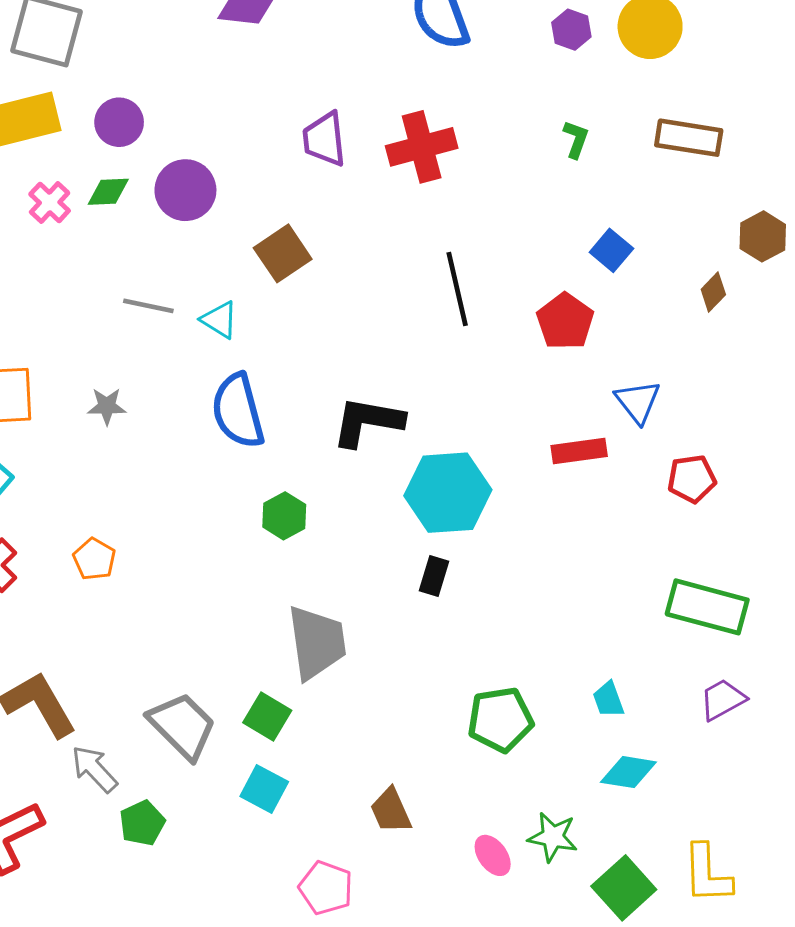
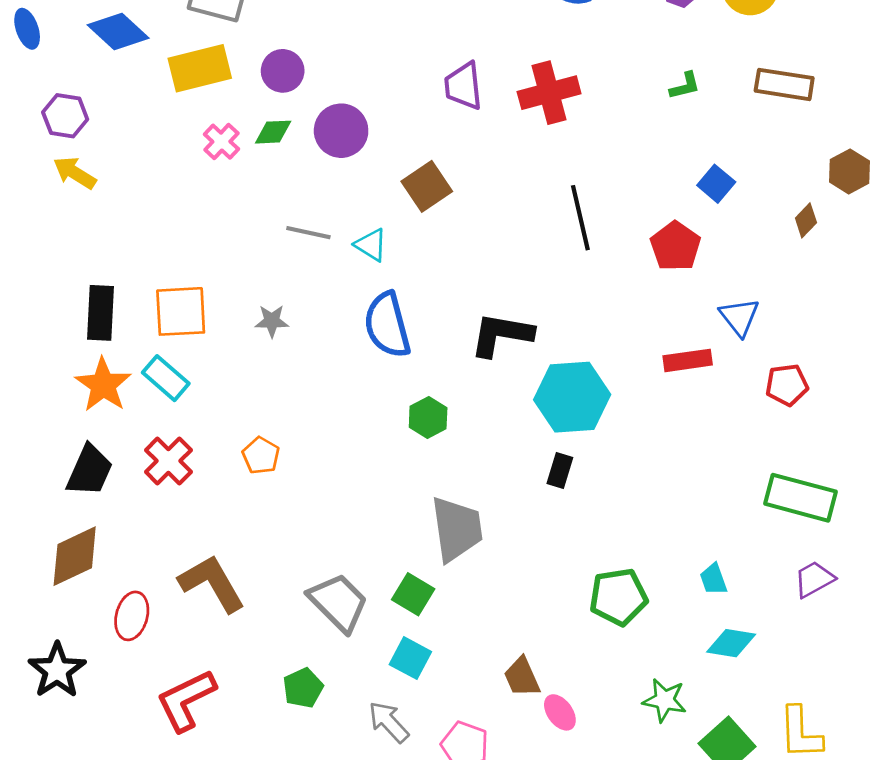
green L-shape: (576, 139) -> (685, 86), turned 56
gray arrow: (94, 769) -> (389, 722), moved
pink ellipse: (493, 855) -> (560, 712), moved

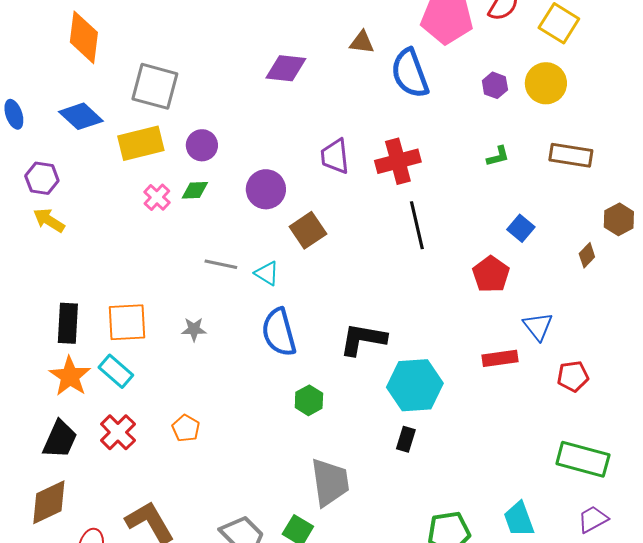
purple circle: (341, 131) -> (266, 189), moved
black line: (580, 218) -> (417, 225), moved
cyan trapezoid: (713, 579) -> (519, 519), size x1.5

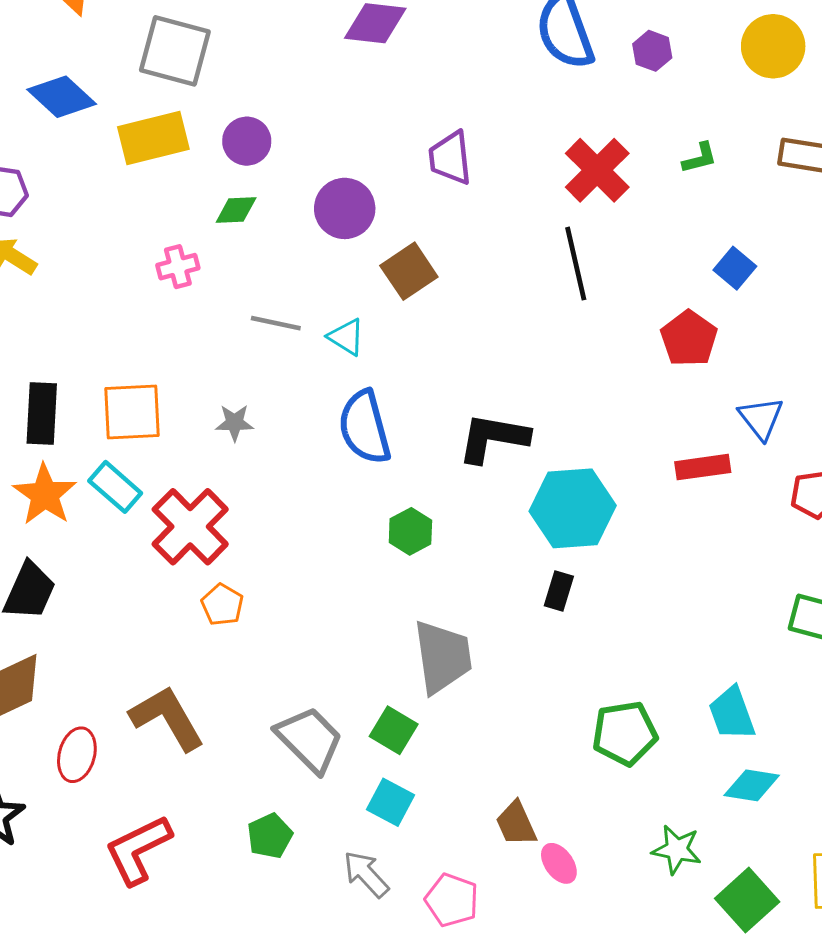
purple hexagon: (495, 85) -> (652, 51), moved
red cross: (398, 161) -> (597, 170), moved, turned -30
pink cross: (157, 197) -> (178, 267), moved, turned 32
orange pentagon: (186, 428) -> (222, 605), moved
red cross: (118, 432) -> (190, 527), moved, size x1.4

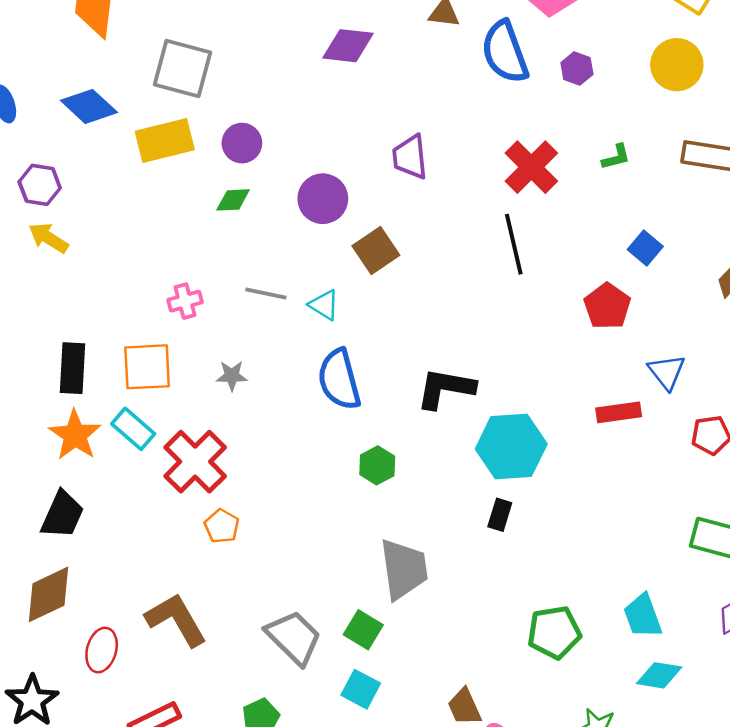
pink cross: (178, 267) -> (185, 301), moved

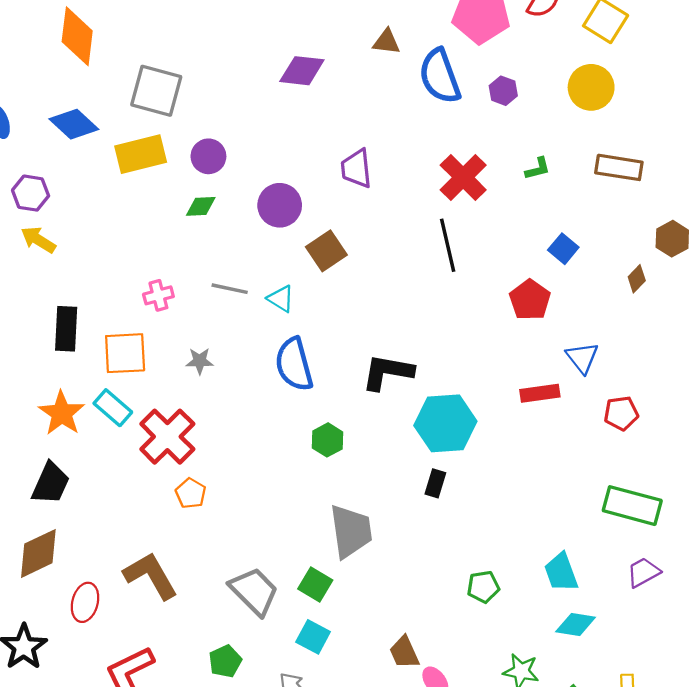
black rectangle: (73, 368) -> (66, 329), moved
green pentagon: (554, 632) -> (483, 587), size x0.7

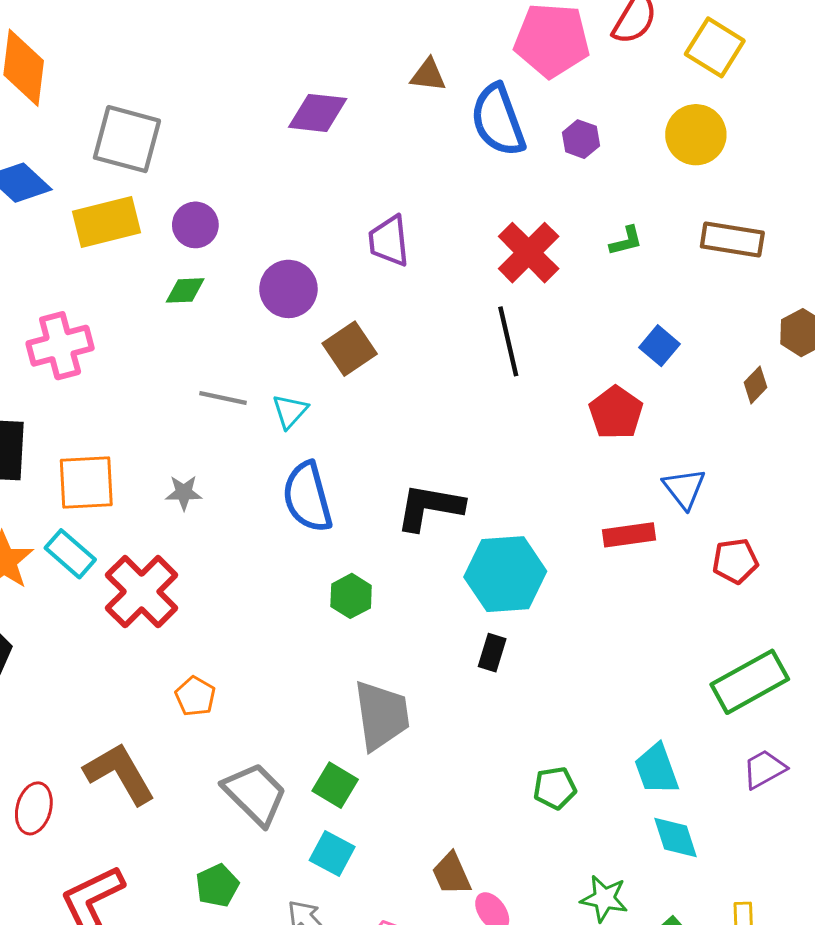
pink cross: (158, 295) -> (60, 346), moved, size x1.6
cyan triangle: (281, 299) -> (290, 411), turned 40
orange pentagon: (191, 493) -> (195, 696), moved
green rectangle: (632, 506) -> (750, 682), turned -44
cyan diamond: (576, 625) -> (676, 837), turned 63

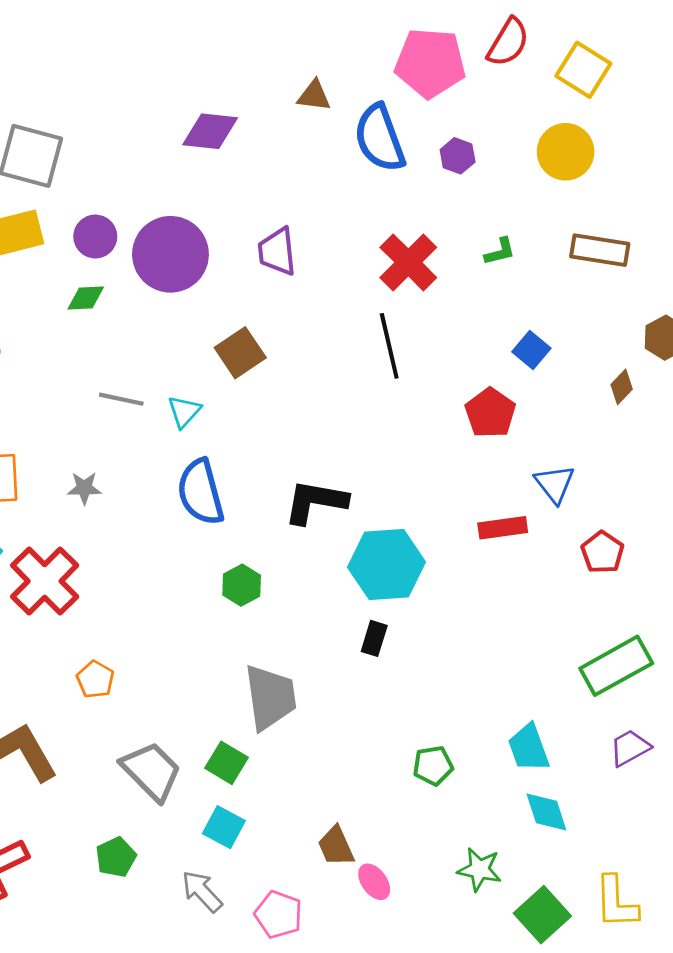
purple circle: (288, 289) -> (170, 254), moved, size x1.4
red pentagon: (735, 561) -> (602, 552), turned -30

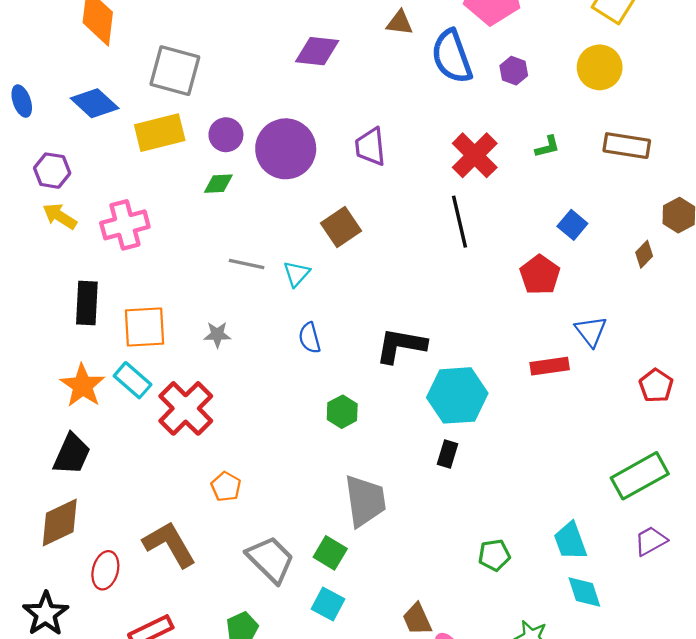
blue semicircle: (201, 492) -> (310, 338), size x0.6
red pentagon: (602, 552) -> (656, 386), moved

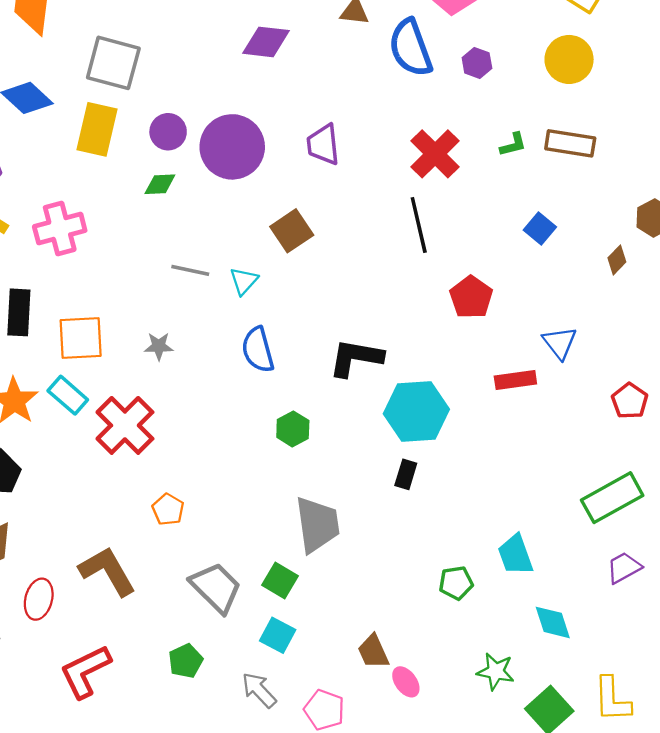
yellow rectangle: (160, 133) -> (97, 129), turned -63
brown rectangle: (627, 146) -> (570, 143), moved
red pentagon: (540, 275) -> (471, 297), moved
blue semicircle: (310, 338) -> (258, 350), size x1.4
cyan trapezoid: (570, 541) -> (515, 555), moved

